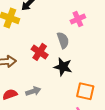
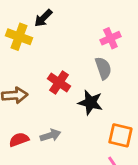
gray semicircle: (63, 40) -> (103, 68), moved

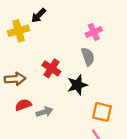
yellow cross: (19, 37) -> (19, 31), turned -36
black star: (90, 102) -> (77, 85), turned -30
red semicircle: (19, 140) -> (23, 105), moved

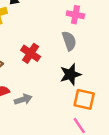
pink cross: (94, 32) -> (75, 15), turned 35
black star: (77, 85) -> (70, 74), moved

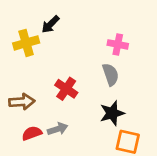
gray arrow: (23, 99) -> (58, 129), moved

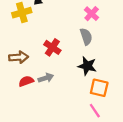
pink cross: (118, 44) -> (92, 14), turned 32
black star: (112, 113) -> (87, 66), turned 30

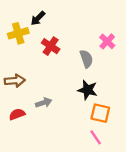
pink cross: (92, 14) -> (107, 41), moved
red cross: (52, 47) -> (51, 46), moved
red semicircle: (26, 81) -> (17, 114), moved

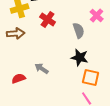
brown arrow: (15, 81) -> (16, 33), moved
gray arrow: (44, 103) -> (42, 68), turned -128

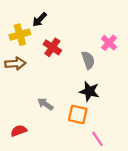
orange square: (91, 77) -> (78, 114), moved
red semicircle: (19, 78) -> (19, 131), moved

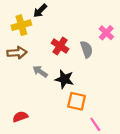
red cross: (52, 47) -> (60, 46), moved
black star: (89, 91) -> (64, 79), moved
gray arrow: (45, 104) -> (40, 71), moved

